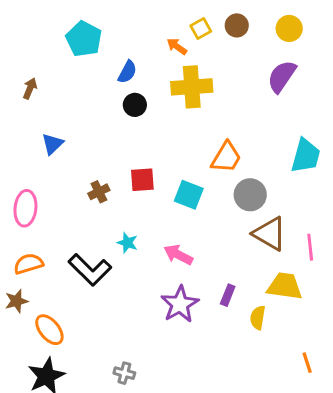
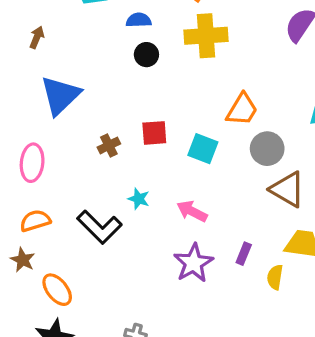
blue semicircle: (127, 72) -> (139, 20), turned -120
blue triangle: (52, 144) -> (60, 95), size x1.8
brown star: (16, 301) -> (23, 260), turned -30

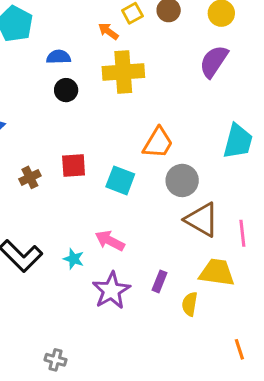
cyan star: (139, 199) -> (74, 259), moved

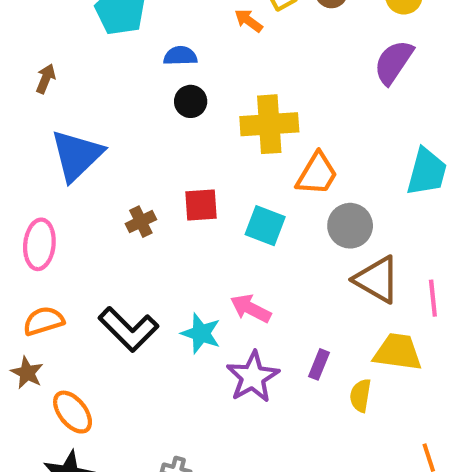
yellow cross: (123, 72) -> (269, 124), moved
cyan star: (74, 259) -> (201, 333), size x1.4

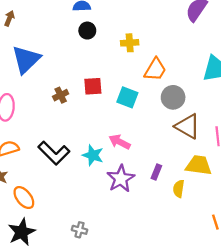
yellow cross: (269, 124) -> (130, 43), size x0.6

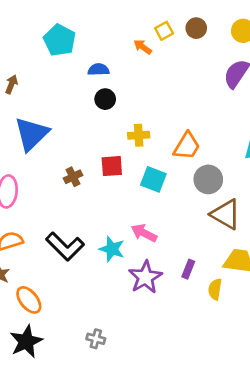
yellow cross: (130, 43) -> (139, 135), moved

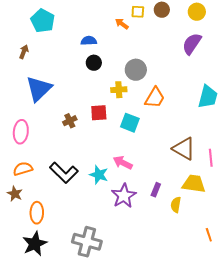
yellow square: (164, 31) -> (138, 12), turned 32
cyan pentagon: (60, 40) -> (43, 21), moved
gray circle: (208, 179) -> (136, 70), moved
orange ellipse: (29, 300) -> (37, 213), turned 40
gray cross: (96, 339) -> (87, 242), size x2.0

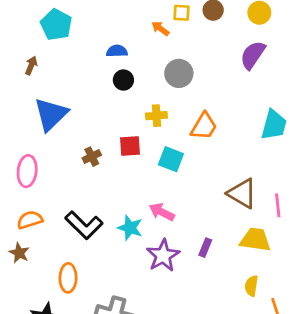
gray circle: (136, 70) -> (179, 73), moved
yellow semicircle: (176, 205) -> (251, 286), moved
orange ellipse: (37, 213) -> (68, 278), moved

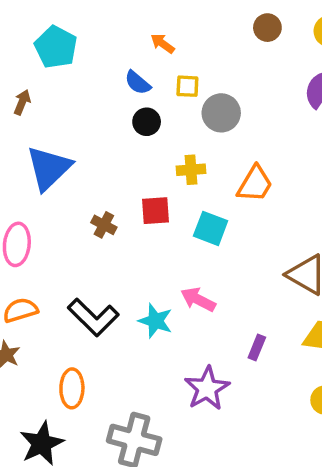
yellow square: (181, 13) -> (187, 86), moved
orange arrow: (160, 29) -> (163, 44), moved
blue semicircle: (117, 51) -> (138, 83), turned -138
brown cross: (92, 157) -> (104, 225), turned -36
purple star: (163, 255) -> (207, 388), moved

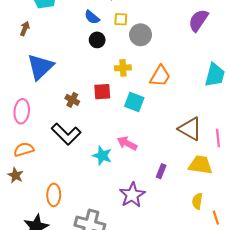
black L-shape: (93, 317) -> (66, 134), moved

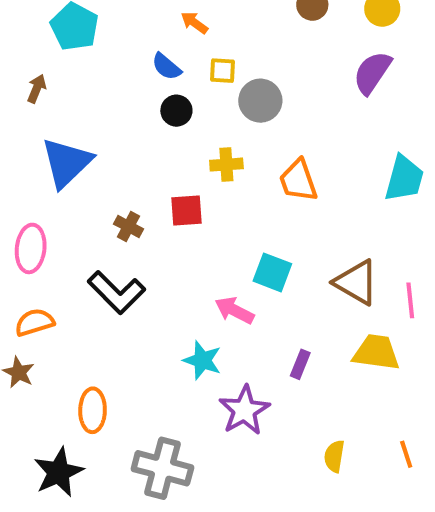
orange trapezoid: (160, 76) -> (298, 181), turned 130
cyan square: (134, 102) -> (272, 272), moved
cyan star: (102, 156) -> (202, 360), moved
yellow semicircle: (197, 201) -> (334, 456), moved

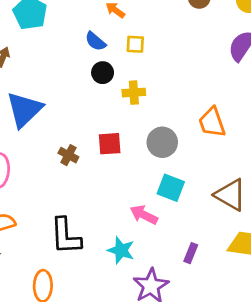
gray circle: (260, 101) -> (162, 142), moved
yellow cross: (226, 165) -> (134, 93), moved
orange trapezoid: (298, 181) -> (212, 122), moved
black L-shape: (117, 292) -> (66, 236), moved, turned 42

